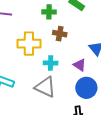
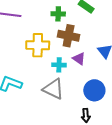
brown cross: (60, 34) -> (69, 36), size x1.5
purple triangle: (80, 65) -> (79, 59), moved

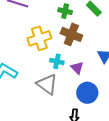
yellow cross: (38, 45) -> (39, 38), turned -30
purple triangle: (79, 59) -> (77, 68), moved

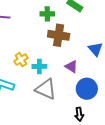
yellow cross: (39, 38) -> (21, 60), moved, size x0.6
cyan cross: (57, 61) -> (39, 66), moved

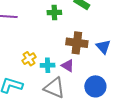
brown cross: (59, 35) -> (77, 43), moved
purple triangle: (71, 67) -> (68, 66), moved

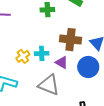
cyan cross: (48, 65) -> (42, 53), moved
blue circle: (95, 86) -> (88, 67), moved

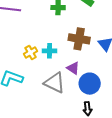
purple triangle: (62, 63) -> (73, 68), moved
blue circle: (88, 67) -> (90, 84), moved

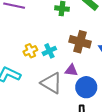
cyan cross: (49, 51) -> (49, 51), turned -32
purple triangle: (73, 68) -> (71, 70), turned -32

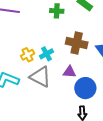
gray triangle: (51, 83) -> (40, 77), moved

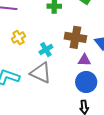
yellow cross: (28, 55) -> (18, 38), moved
purple triangle: (69, 72) -> (84, 60), moved

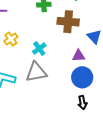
brown cross: (75, 37) -> (68, 22), moved
gray triangle: (41, 73) -> (36, 72), turned -30

